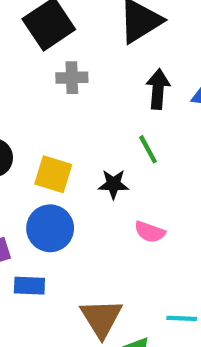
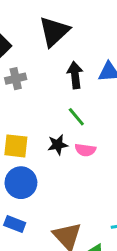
pink semicircle: (150, 232) -> (85, 150), moved
blue rectangle: (29, 286) -> (15, 224), turned 30

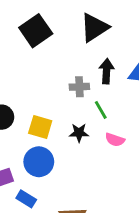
gray cross: (16, 79) -> (79, 87), moved
pink semicircle: (85, 150) -> (115, 140), moved

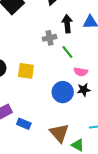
black star: (79, 133) -> (84, 90), moved
blue circle: (39, 162) -> (63, 92), moved

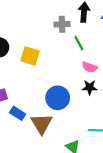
blue circle: (63, 92) -> (58, 98), moved
brown triangle: (59, 133) -> (42, 124), moved

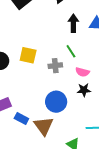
gray cross: (62, 24) -> (55, 66), moved
yellow square: (30, 56) -> (28, 55), moved

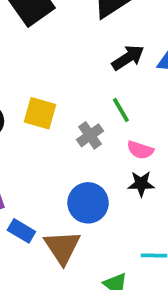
black arrow: (73, 23) -> (128, 58), turned 54
gray cross: (55, 66) -> (90, 135), turned -32

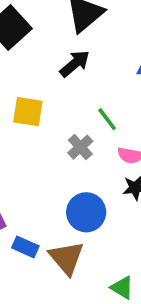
black arrow: (128, 58) -> (75, 64), moved
yellow square: (40, 113) -> (28, 112), moved

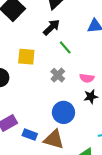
green line: (107, 119) -> (65, 47), moved
brown triangle: (66, 258) -> (54, 139), turned -30

